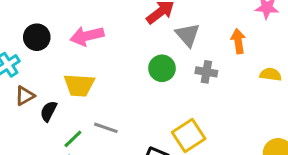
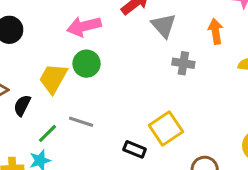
pink arrow: (87, 36) -> (84, 26), moved
green circle: (162, 68) -> (87, 64), moved
yellow trapezoid: (79, 85) -> (53, 78), turned 116

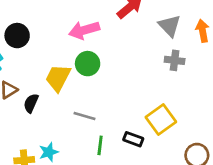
gray triangle: (164, 26) -> (170, 26), moved
green line: (48, 133) -> (100, 145), moved, turned -36

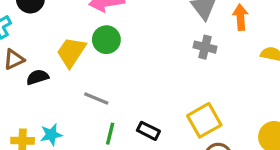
black semicircle: (31, 103) -> (38, 77), turned 42
yellow square: (161, 120) -> (204, 120), moved

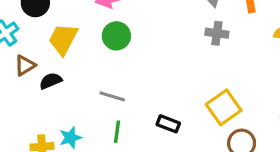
yellow trapezoid: (71, 52) -> (63, 39), moved
green line: (110, 134) -> (117, 132), moved

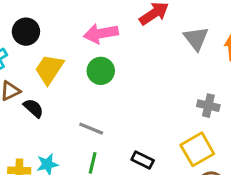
gray cross: (217, 33) -> (208, 106), moved
black semicircle: (51, 81) -> (34, 108), turned 60

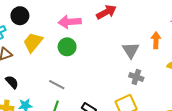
gray triangle: (196, 38) -> (131, 50), moved
black semicircle: (34, 108) -> (12, 82), moved

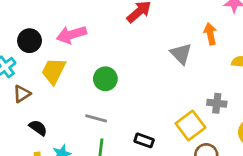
pink arrow: (70, 22) -> (71, 35), moved
green circle: (67, 47) -> (105, 79), moved
gray cross: (136, 77) -> (217, 103), moved

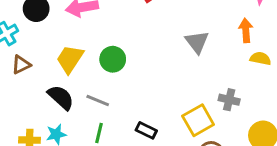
orange arrow: (210, 34) -> (246, 30), moved
yellow trapezoid: (54, 71) -> (70, 59), moved
black semicircle: (38, 128) -> (61, 97), moved, size x1.4

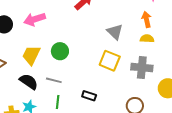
yellow semicircle: (260, 59) -> (147, 39), moved
gray cross: (229, 100) -> (142, 68), size x1.5
yellow square: (198, 120) -> (110, 61), moved, turned -30

